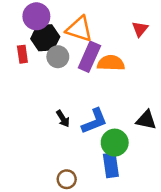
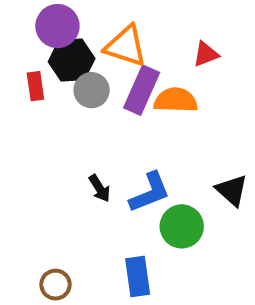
red triangle: (140, 29) -> (206, 54), moved, turned 30
black triangle: (146, 120) -> (232, 190), turned 30
blue rectangle: (111, 165) -> (138, 277), moved
brown circle: (67, 179) -> (55, 285), moved

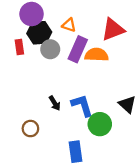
orange triangle: (126, 46) -> (69, 25), size x0.6
red triangle: (206, 54) -> (113, 29), size x1.6
blue L-shape: (150, 192) -> (82, 105), turned -85
brown circle: (55, 285) -> (30, 129), moved

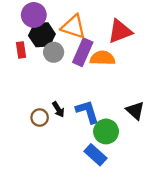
orange triangle: (69, 25) -> (73, 27), size x1.6
brown circle: (30, 129) -> (40, 118), moved
blue rectangle: (76, 152) -> (96, 155), moved, turned -40

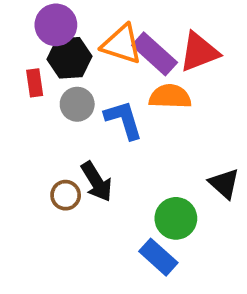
gray circle: (54, 52) -> (77, 104), moved
purple rectangle: (83, 52) -> (155, 54), moved, turned -72
black arrow: (58, 109) -> (97, 182), size x1.5
blue L-shape: (87, 112) -> (124, 120), moved

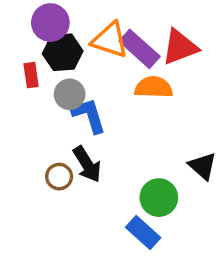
blue L-shape: (124, 120) -> (89, 115), moved

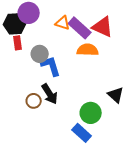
orange triangle: (110, 40) -> (63, 23), size x0.7
red triangle: (180, 47) -> (103, 27), turned 45
black hexagon: (63, 52) -> (15, 24), moved

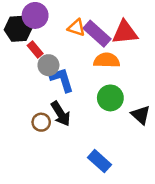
red triangle: (103, 27) -> (125, 32), turned -30
red rectangle: (18, 43) -> (35, 49), moved, turned -32
green circle: (91, 113) -> (110, 98), moved

